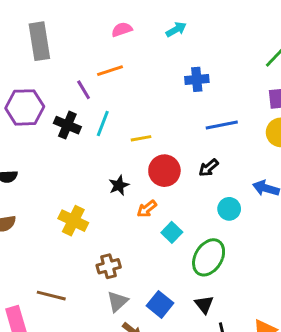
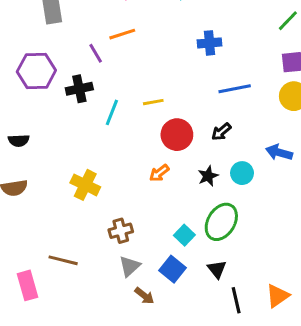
cyan line: (103, 124) -> (112, 112), moved
black cross: (67, 125) -> (79, 89), turned -35
black star: (119, 185) -> (208, 176), moved
cyan square: (172, 232) -> (184, 235), moved

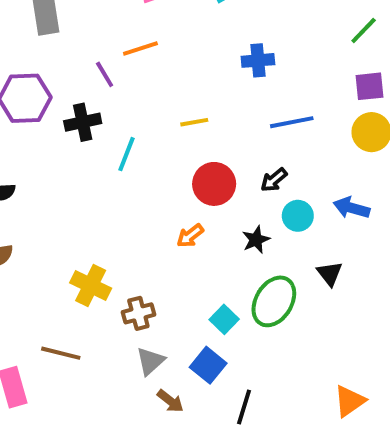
yellow line: (153, 102) -> (194, 122), moved
cyan circle: (242, 173) -> (298, 216), moved
yellow cross: (85, 185) -> (91, 286), moved
black triangle: (217, 269) -> (330, 274), moved
black line: (236, 300) -> (244, 407), moved, turned 30

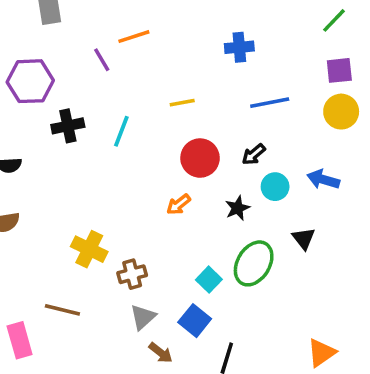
black cross: (83, 122) -> (68, 126), moved

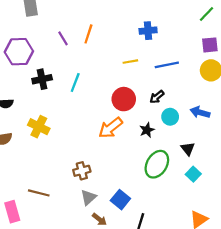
orange line: (134, 37) -> (88, 34), moved, turned -54
yellow line: (182, 103) -> (130, 62), moved
orange arrow: (179, 204) -> (110, 128), size x1.6
yellow cross: (89, 249) -> (39, 127), moved
cyan square: (209, 280) -> (193, 174), moved

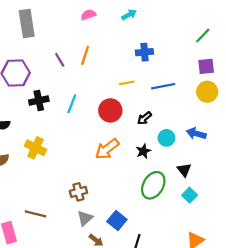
black arrow: (157, 97) -> (144, 118), moved
red circle: (124, 99) -> (110, 110), moved

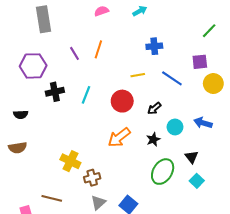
purple square: (206, 66) -> (200, 62), moved
blue line: (163, 86) -> (172, 78), turned 45
yellow cross: (36, 148) -> (70, 161), moved

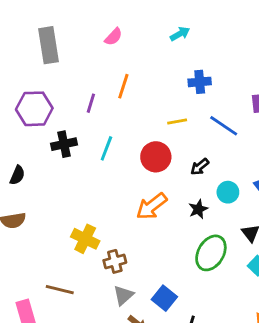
pink semicircle: (101, 11) -> (113, 37), moved, turned 152
purple line: (75, 53) -> (91, 103), moved, turned 48
black semicircle: (21, 115) -> (17, 175), turned -64

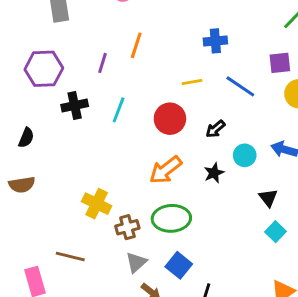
green ellipse: (211, 253) -> (171, 218), moved, turned 56

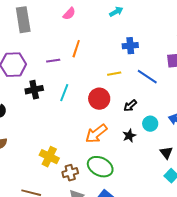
purple line: (102, 63) -> (53, 61), turned 64
green ellipse: (171, 218) -> (100, 167), turned 30

